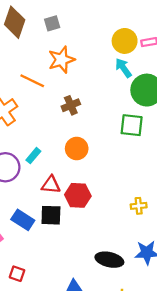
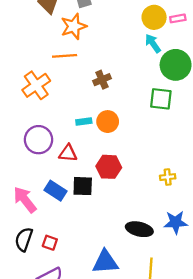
orange star: (61, 60) -> (74, 26), moved
orange line: (32, 81) -> (65, 56), turned -30
cyan rectangle: (33, 156) -> (84, 122), moved, turned 42
red triangle: (51, 185) -> (68, 153), moved

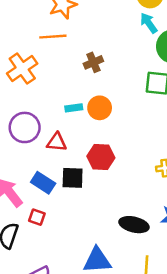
red square: (50, 243) -> (37, 217), moved

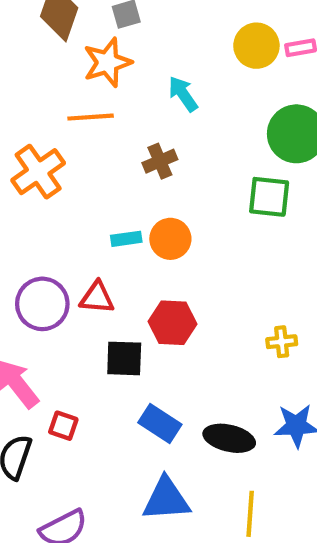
cyan arrow: (149, 23) -> (183, 94), moved
purple circle: (25, 127) -> (42, 304), moved
blue rectangle: (43, 183) -> (160, 424), moved

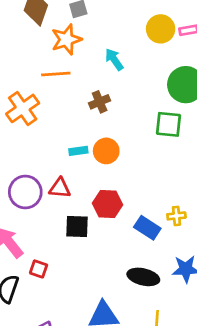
blue rectangle: (160, 424) -> (147, 228), moved

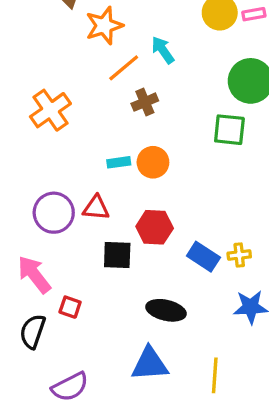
orange line: (56, 74) -> (124, 68), moved, turned -36
yellow cross: (176, 216) -> (239, 255), moved
black ellipse: (143, 277) -> (166, 310), moved

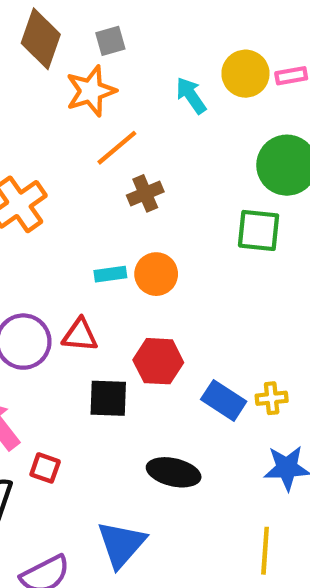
cyan arrow: (163, 50) -> (191, 95), moved
blue triangle: (150, 364) -> (121, 544), moved, turned -45
yellow line: (215, 375) -> (265, 551), moved

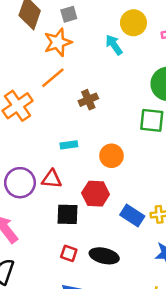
yellow circle: (245, 74) -> (133, 23), moved
orange line: (117, 148) -> (53, 78), moved
orange circle: (156, 274) -> (111, 156), moved
red square: (45, 468) -> (69, 253), moved

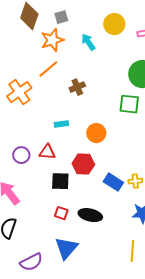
cyan arrow: (114, 45) -> (88, 42), moved
purple circle: (20, 183) -> (21, 155), size x0.7

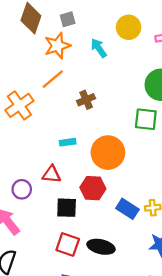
orange circle: (96, 133) -> (108, 153), size x1.5
purple circle: (21, 155) -> (22, 189), moved
red square: (61, 213) -> (68, 244), size x1.5

